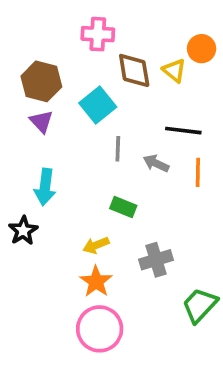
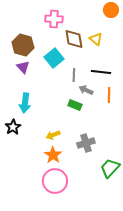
orange circle: (202, 49) -> (111, 10), moved
gray line: (118, 149) -> (74, 75), moved
green rectangle: (123, 207) -> (75, 105), moved

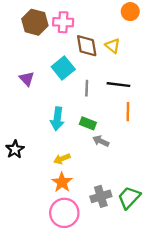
brown hexagon: (23, 45) -> (35, 22), moved
gray arrow: (86, 90) -> (101, 141), moved
cyan arrow: (25, 103) -> (57, 119), moved
gray cross: (86, 143) -> (101, 196), moved

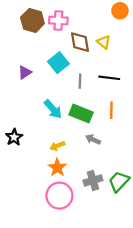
purple triangle: (27, 79) -> (25, 72), turned 40
orange line: (128, 112) -> (111, 110), moved
cyan arrow: (57, 119) -> (53, 109), turned -48
green rectangle: (88, 123) -> (81, 113), size x1.5
gray arrow: (101, 141) -> (93, 139), moved

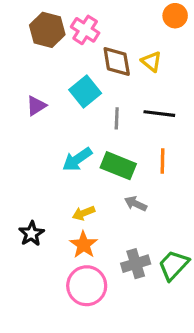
pink cross: (58, 21) -> (85, 30), turned 30
cyan arrow: (53, 109) -> (77, 159), turned 96
black star: (14, 137) -> (31, 234), moved

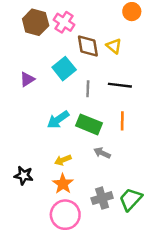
black star: (31, 234) -> (24, 175), turned -30

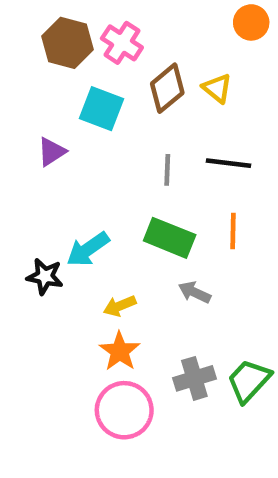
brown diamond: (88, 46) -> (167, 88), turned 60
cyan square: (64, 69) -> (102, 109), moved, turned -30
cyan arrow: (58, 120) -> (88, 249), moved
black star: (24, 175) -> (45, 276), moved

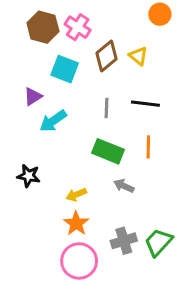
cyan arrow: (88, 249) -> (53, 121), moved

